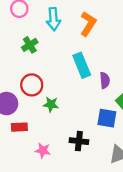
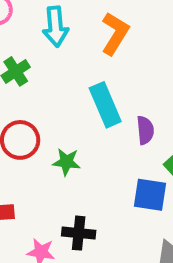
green star: (51, 104) -> (66, 162), moved
black cross: (79, 141) -> (79, 233), moved

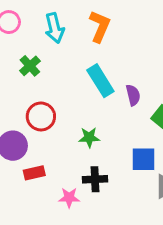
green star: (66, 162) -> (89, 137), moved
blue square: (150, 195) -> (144, 159), moved

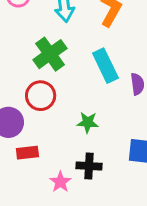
green cross: (30, 66) -> (50, 54), moved, size x1.5
pink star: (69, 198) -> (60, 182), turned 30

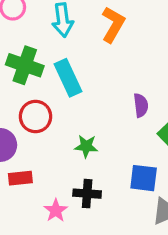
green cross: (50, 54) -> (25, 65), moved, turned -36
cyan rectangle: (105, 66) -> (68, 78), moved

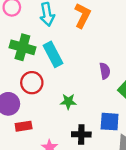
black cross: (87, 194) -> (81, 134), moved

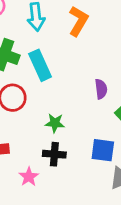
black cross: (81, 134) -> (54, 154), moved

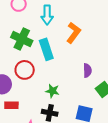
orange L-shape: (78, 21) -> (74, 33), moved

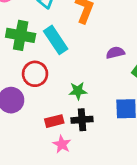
purple semicircle: (87, 71) -> (115, 53), turned -88
red rectangle: (11, 105) -> (54, 121), moved

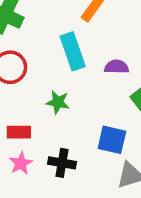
cyan rectangle: (56, 40) -> (73, 51), moved
black cross: (82, 120) -> (62, 163), moved

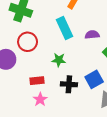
blue square: (112, 140) -> (94, 79), turned -36
black cross: (62, 163) -> (69, 84), moved

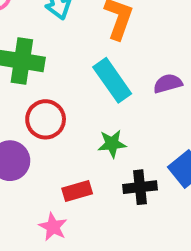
pink star: (40, 99) -> (53, 227), moved

